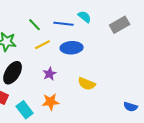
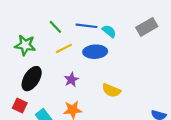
cyan semicircle: (85, 17) -> (109, 31), moved

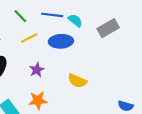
gray rectangle: (147, 27) -> (108, 28), moved

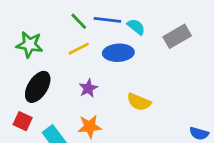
green line: (20, 16) -> (79, 21), moved

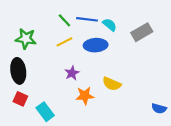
black ellipse: (38, 87) -> (18, 71), moved, turned -40
orange star: (90, 127) -> (85, 96), moved

